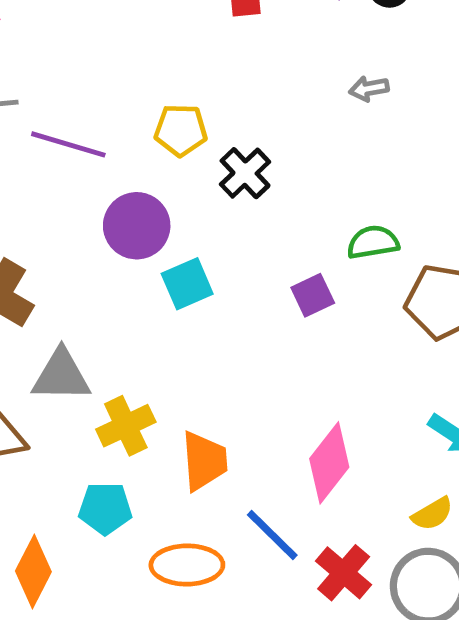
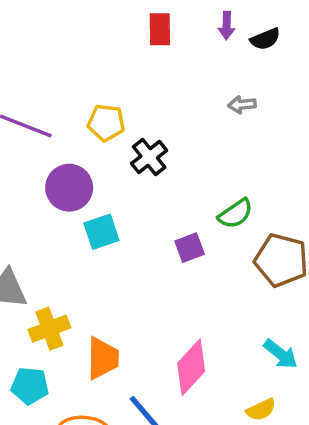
green semicircle: (373, 242) -> (235, 214), turned 150

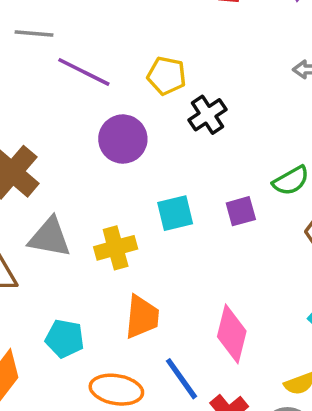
cyan square: (101, 232) -> (175, 213), moved
yellow cross: (49, 329) -> (116, 248), moved
pink diamond: (191, 367) -> (232, 334), turned -34

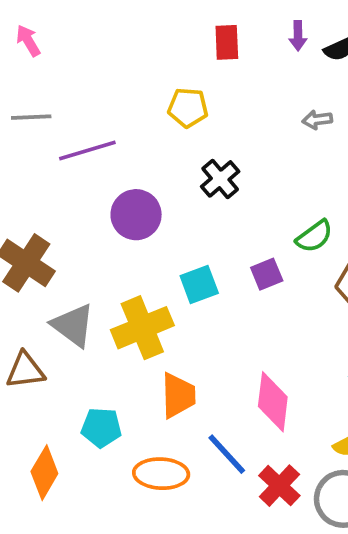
purple line: (84, 72) -> (87, 150), turned -36
yellow pentagon: (167, 76) -> (188, 108), moved
gray triangle: (50, 237) -> (73, 325), turned 33
yellow cross: (116, 248) -> (142, 328), size x1.4

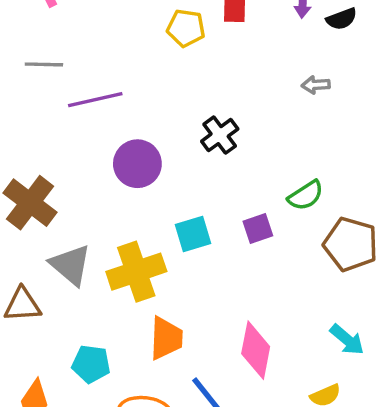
yellow pentagon: (188, 108) -> (186, 28), moved

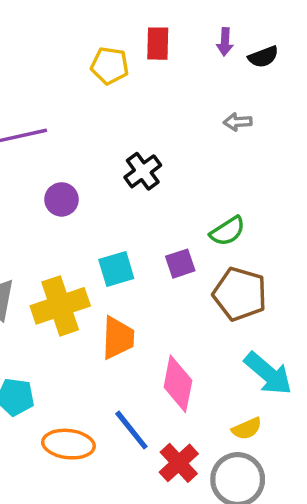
purple circle: (137, 164) -> (61, 199), size x0.7
brown pentagon: (351, 244) -> (240, 294), moved
orange trapezoid: (166, 338) -> (118, 338), moved
cyan arrow: (347, 340) -> (268, 374), size x1.4

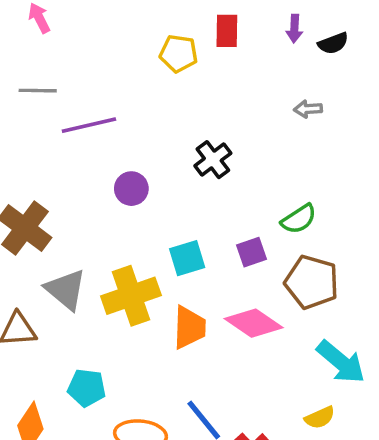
pink diamond: (178, 384) -> (254, 323), moved, turned -66

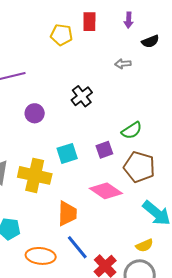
black semicircle: (333, 43) -> (150, 41), moved
gray arrow: (308, 109) -> (123, 64), moved
yellow cross: (131, 296) -> (35, 175), turned 32
orange trapezoid: (189, 327) -> (67, 214), moved

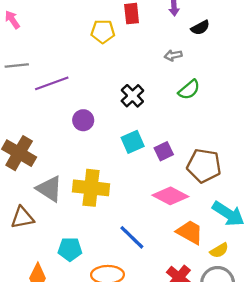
green semicircle: (132, 130) -> (189, 90), moved
cyan square: (67, 153) -> (133, 142), moved
orange trapezoid: (67, 214) -> (190, 232), moved, turned -56
blue line: (77, 247) -> (132, 237), moved

